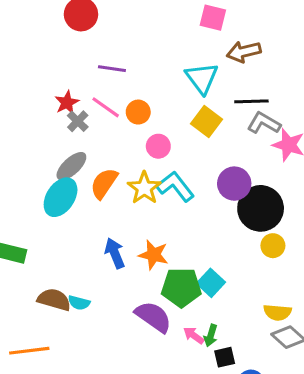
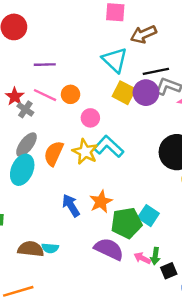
purple circle: (234, 184) -> (146, 93), moved
orange star: (153, 255) -> (101, 202), turned -30

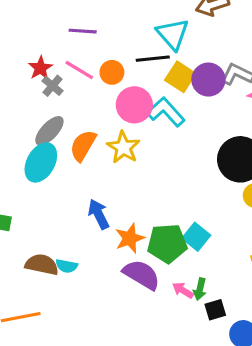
black line: (156, 71) -> (153, 59), moved
pink circle: (90, 118) -> (134, 105), size x1.5
cyan L-shape: (109, 147) -> (166, 112), moved
orange star: (101, 202) -> (130, 238), moved

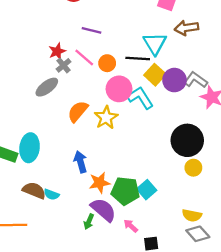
gray ellipse: (49, 131) -> (47, 87), moved
cyan ellipse: (41, 162) -> (30, 148), moved, turned -32
green arrow: (200, 289) -> (89, 222), moved

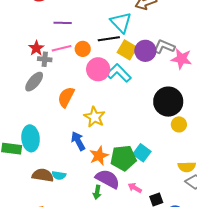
pink line: (84, 58) -> (62, 48), turned -42
gray cross: (63, 65) -> (45, 59), turned -32
yellow star: (106, 118) -> (95, 117), moved

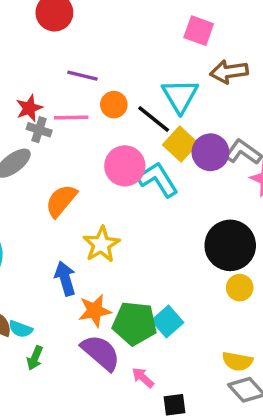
black line: (109, 39) -> (154, 119), turned 35
orange circle: (83, 49) -> (114, 105), moved
green arrow: (97, 192) -> (35, 358), moved

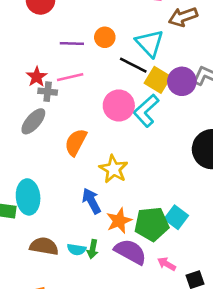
orange circle: (114, 105) -> (105, 37), moved
cyan L-shape: (158, 180) -> (146, 111), turned -88
cyan semicircle: (21, 329) -> (77, 249), moved
green arrow: (35, 358) -> (93, 249), moved

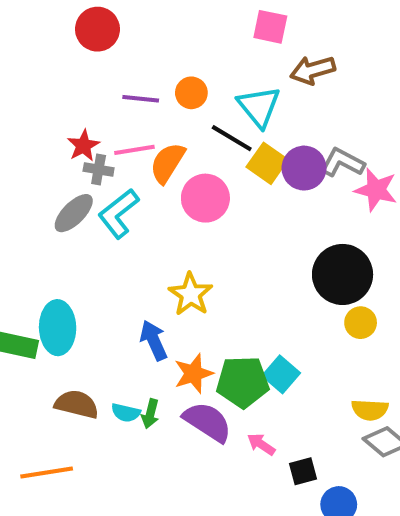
cyan L-shape: (146, 111) -> (118, 213), moved
orange semicircle: (76, 142) -> (167, 163), moved

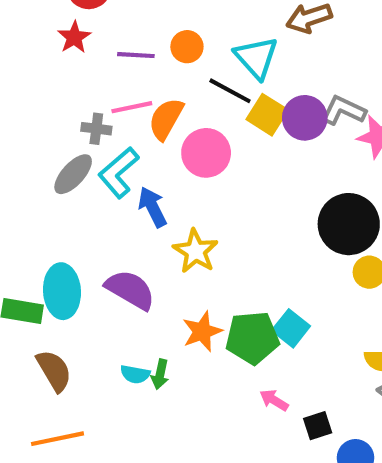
red star: (83, 146) -> (74, 37), moved
blue arrow: (154, 340) -> (152, 207), moved
brown semicircle: (77, 404) -> (54, 371), moved, turned 48
purple semicircle: (208, 422) -> (130, 290), moved

